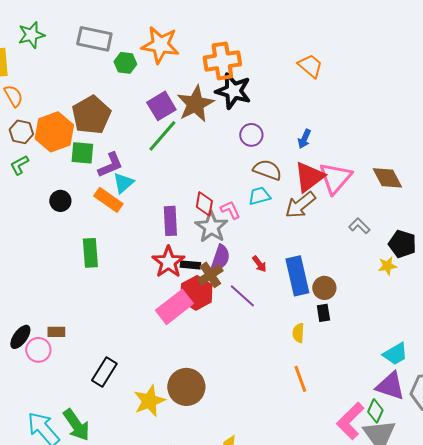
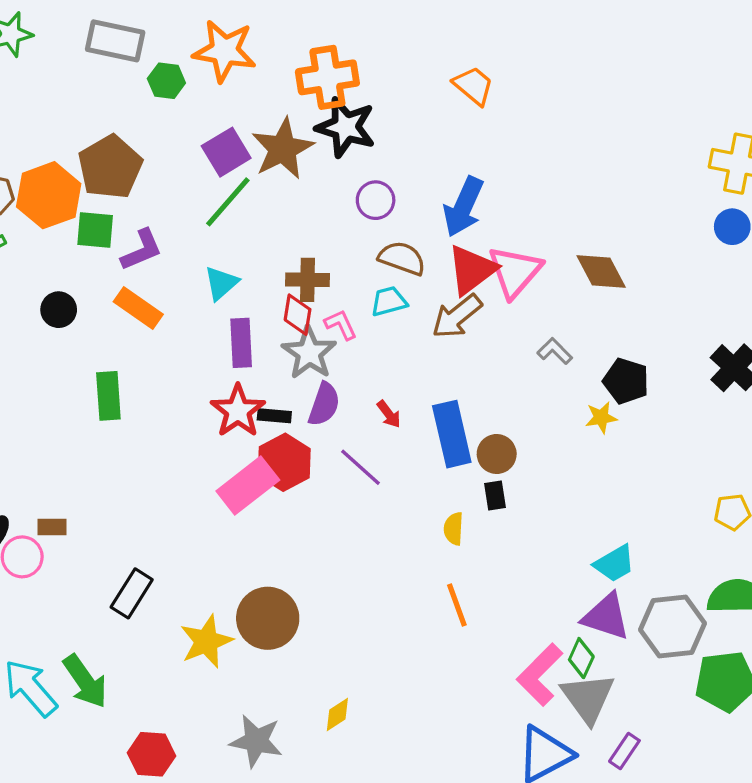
blue arrow: (304, 139) -> (463, 207), size x1.8
cyan triangle: (123, 183) -> (221, 283), moved
brown cross: (210, 275) -> (308, 280), moved, turned 35

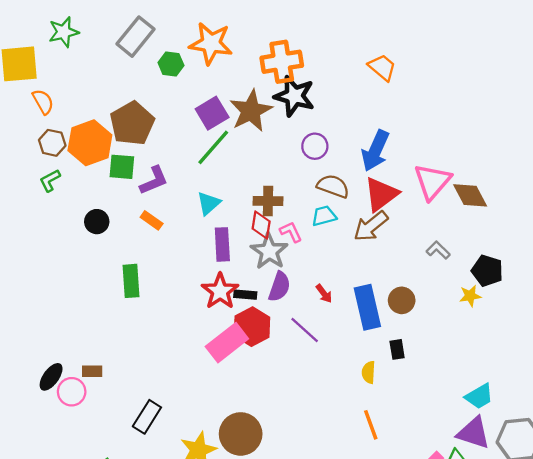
gray rectangle: (115, 41) -> (136, 37), turned -63
pink triangle: (515, 271) -> (432, 182), moved
orange rectangle: (138, 308) -> (152, 220), size x0.7
brown circle: (497, 454) -> (402, 300), moved

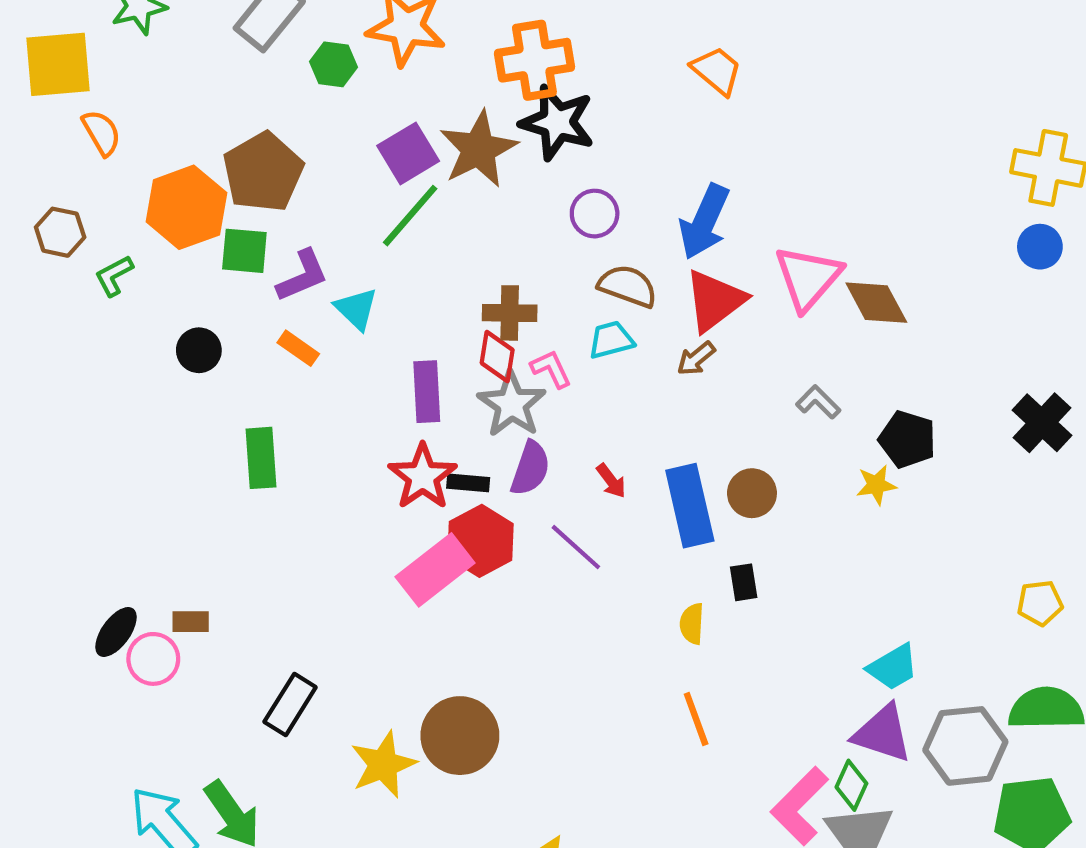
brown hexagon: (52, 143) -> (60, 232), moved
cyan triangle: (209, 203) -> (356, 309), moved, turned -35
brown arrow: (371, 226) -> (696, 359), size x0.6

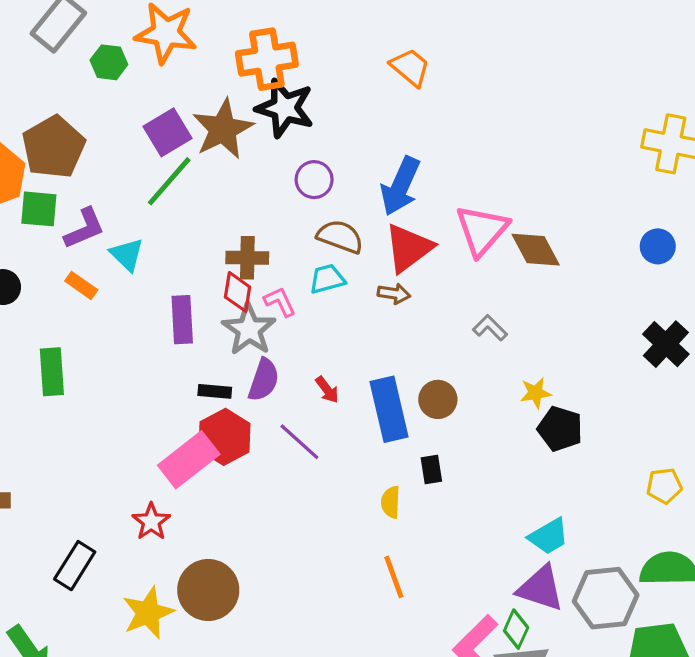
blue circle: (1040, 247) -> (658, 246), moved
brown arrow: (696, 359) -> (394, 294), turned -132
black pentagon: (907, 439) -> (560, 429), moved
red star: (423, 477) -> (151, 522), moved, size x0.7

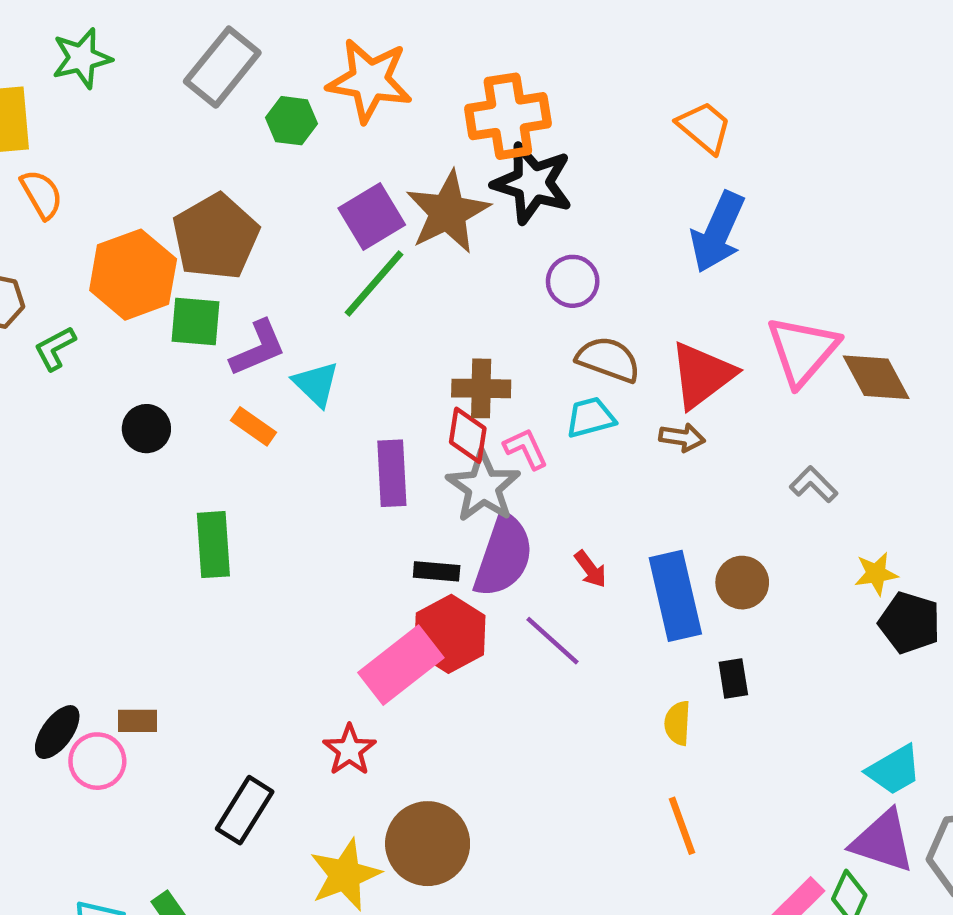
blue arrow: (400, 186) -> (718, 232), moved
purple semicircle: (264, 380) -> (503, 556), size x1.4

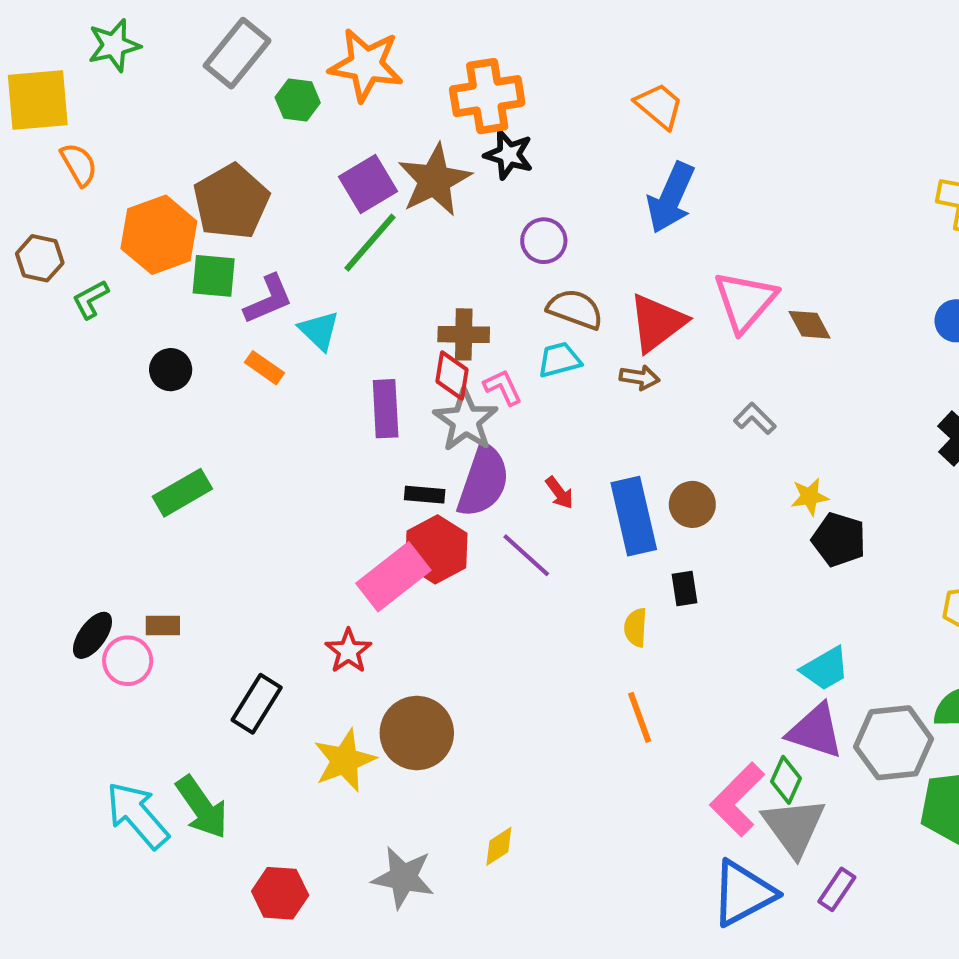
black star: (532, 183) -> (509, 155), size x0.7
brown diamond: (876, 377) -> (810, 325), size x0.7
green rectangle: (213, 545) -> (182, 493), moved, turned 64

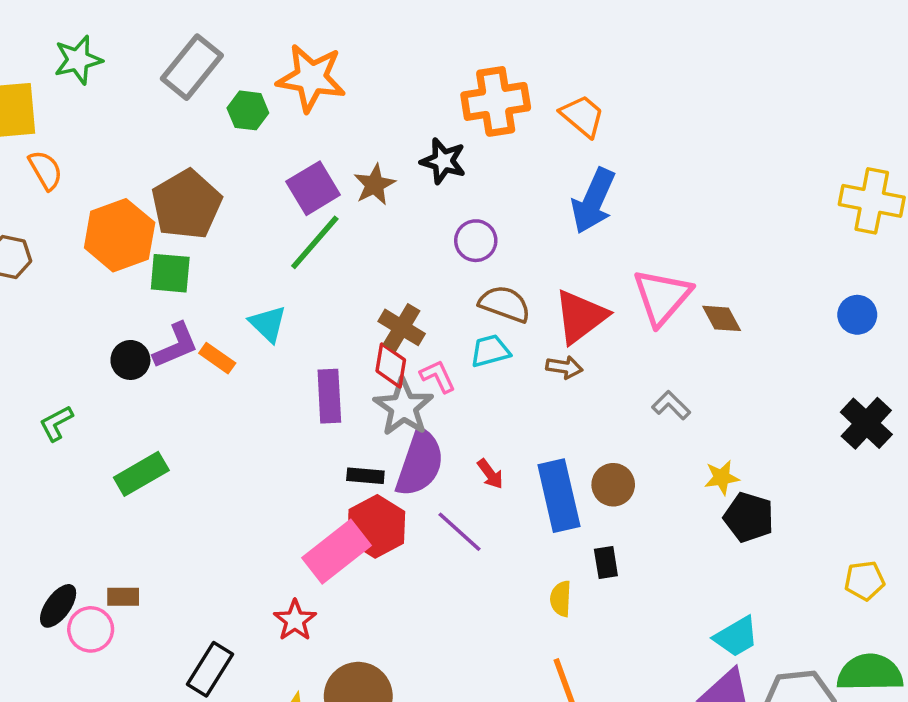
orange cross: (487, 96) -> (496, 101), moved
brown star: (434, 180) -> (375, 185), size x0.6
green L-shape: (91, 299) -> (56, 423), moved
purple L-shape: (268, 299) -> (176, 346), moved
brown cross: (464, 334) -> (402, 327), turned 30

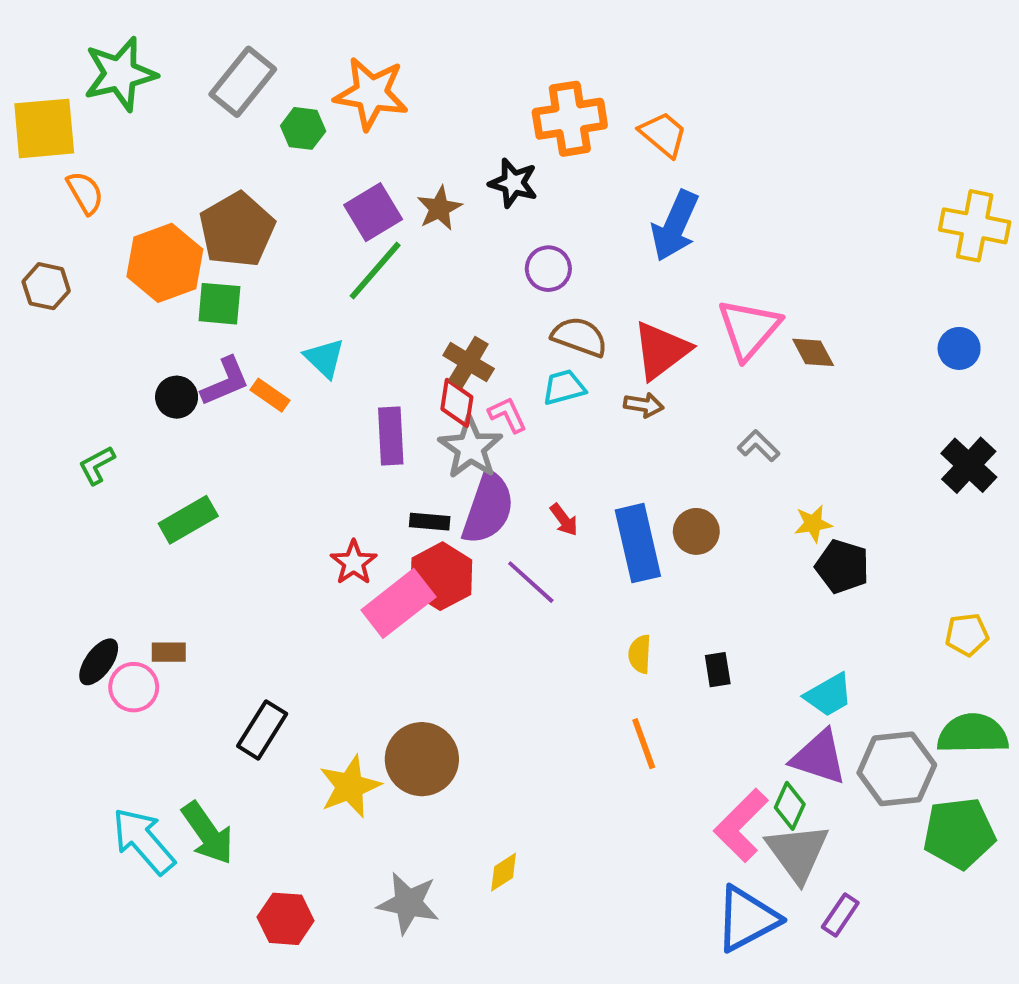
green star: (78, 60) -> (120, 74), size x1.4
black rectangle: (606, 562) -> (718, 670), moved
red star: (295, 620) -> (354, 563), moved

